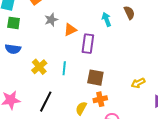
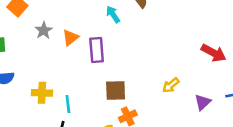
yellow cross: (39, 67) -> (42, 93), turned -35
cyan line: (64, 68) -> (68, 104), moved

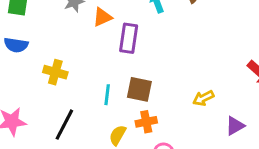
cyan line: (68, 104) -> (107, 95), moved

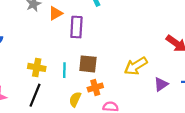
yellow cross: (55, 72) -> (37, 67), moved
yellow arrow: (203, 98) -> (136, 66), size x1.5

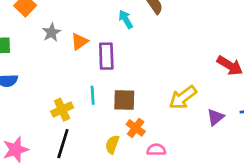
yellow cross: (37, 67) -> (62, 110), turned -30
cyan line: (64, 70) -> (93, 95), moved
orange cross: (95, 87) -> (136, 128), turned -32

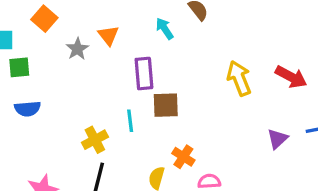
orange triangle: (79, 42) -> (108, 35), moved, turned -30
yellow arrow: (183, 97) -> (239, 78), moved, turned 108
brown square: (124, 100) -> (166, 105), moved

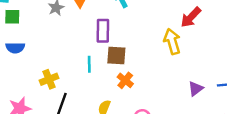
red arrow: (291, 77) -> (191, 17), moved, turned 100
yellow cross: (95, 140) -> (49, 79), moved
orange cross: (183, 157) -> (125, 80), moved

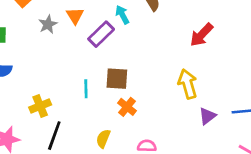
purple rectangle: (103, 31) -> (101, 34), moved, turned 45
yellow arrow: (172, 41) -> (188, 84), moved

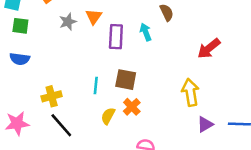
cyan arrow: (122, 15) -> (146, 32), moved
purple rectangle: (101, 34) -> (116, 37), turned -50
black line: (54, 136) -> (61, 125), turned -68
yellow semicircle: (103, 139) -> (108, 116), moved

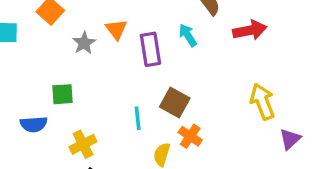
green square: (20, 26) -> (62, 94), moved
red arrow: (209, 48) -> (250, 30), moved, turned -140
blue semicircle: (20, 59) -> (34, 124), moved
brown square: (126, 80) -> (175, 102), turned 30

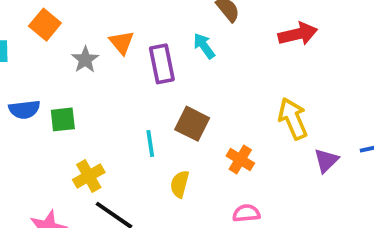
red arrow: (250, 30) -> (298, 34), moved
blue semicircle: (34, 124) -> (24, 109), moved
orange cross: (190, 136) -> (240, 159), moved

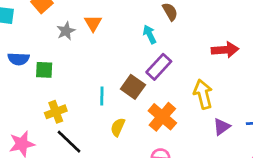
red arrow: (298, 34) -> (225, 50), moved
purple rectangle: (162, 64) -> (159, 67), moved, turned 45
orange cross: (240, 159) -> (162, 117), size x1.5

